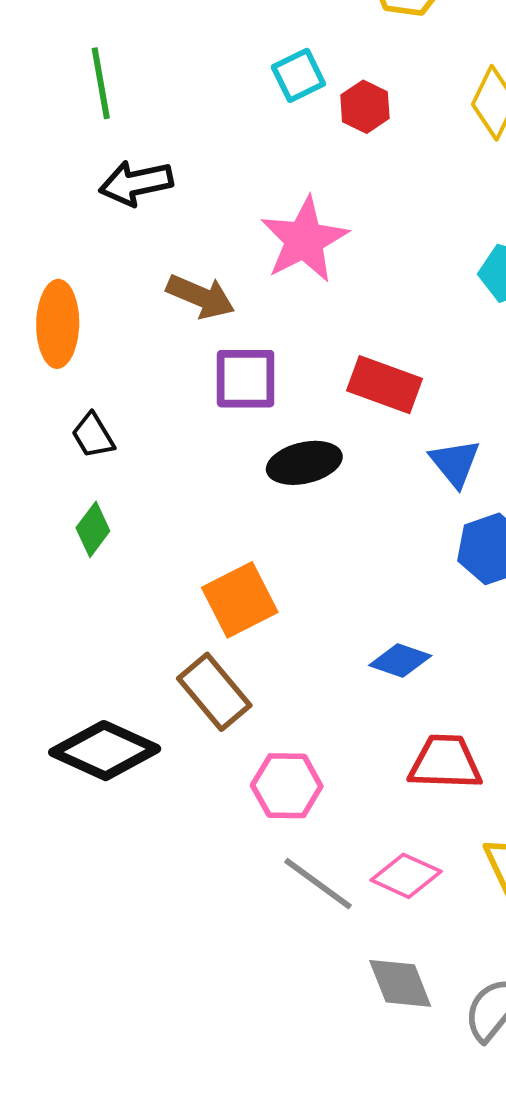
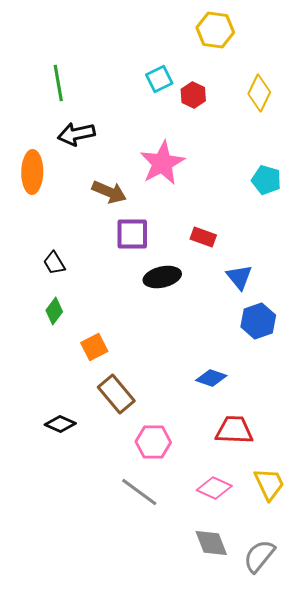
orange ellipse: (58, 324) -> (32, 172), moved
red rectangle: (385, 385) -> (203, 237), size x0.7
orange square: (240, 600) -> (94, 347), moved, size x0.7
black diamond: (105, 751) -> (60, 424), size x0.6
gray line: (318, 884) -> (139, 492), moved

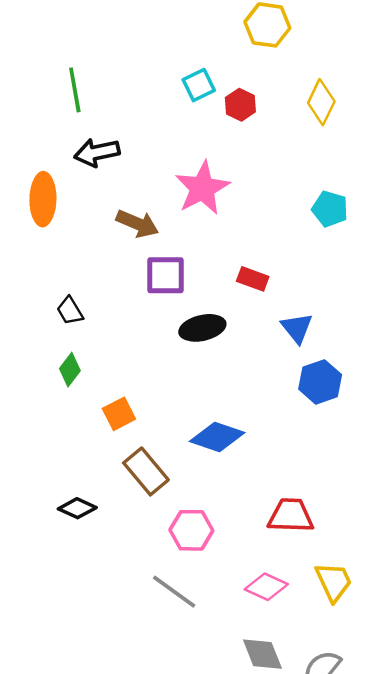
blue diamond: (211, 378) -> (217, 437), moved, size x1.4

